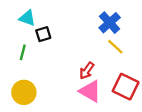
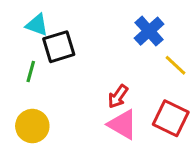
black square: (43, 34) -> (59, 47), size x1.5
yellow line: (115, 47) -> (175, 65), moved

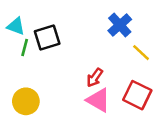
cyan triangle: (37, 25) -> (16, 26), moved
green line: (31, 72) -> (25, 48), moved

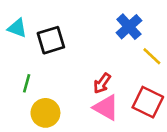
green line: (25, 48) -> (27, 83), moved
yellow circle: (26, 101) -> (45, 113), moved

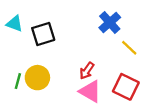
green line: (27, 83) -> (18, 81), moved
yellow circle: (45, 113) -> (37, 78), moved

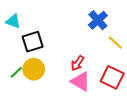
black square: (43, 34) -> (33, 42), moved
green line: (18, 81) -> (16, 72), turned 32

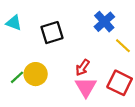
black square: (33, 42) -> (52, 33), moved
pink triangle: (81, 81) -> (86, 87), turned 30

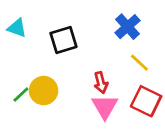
yellow line: (123, 46) -> (139, 63), moved
red arrow: (83, 67) -> (101, 83), turned -49

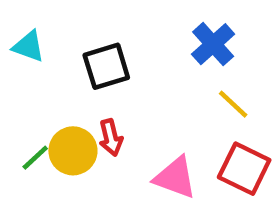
red arrow: (101, 83) -> (111, 138), moved
pink triangle: (105, 107) -> (175, 178), turned -40

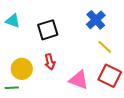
yellow circle: (73, 151) -> (22, 69), moved
green line: (35, 158) -> (12, 88), moved, turned 40

